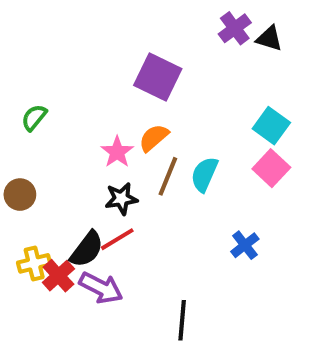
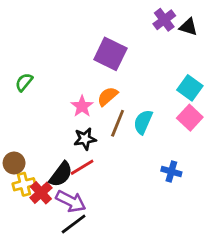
brown circle: (20, 195) -> (14, 163), moved
blue cross: (245, 245) -> (171, 172), turned -36
black line: (182, 320) -> (74, 224), moved, turned 48

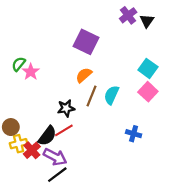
black triangle: (188, 27) -> (147, 21), turned 48
pink star: (82, 106) -> (31, 72), moved

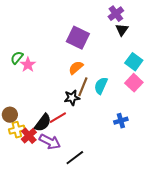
black triangle: (147, 21) -> (122, 30), moved
black star: (66, 108) -> (72, 98), moved
blue cross: (134, 134) -> (121, 121), turned -32
black line: (57, 175) -> (75, 158), moved

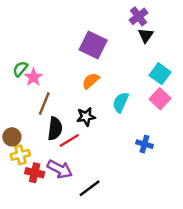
brown line: (83, 87) -> (44, 103), moved
blue cross: (121, 121) -> (144, 144), turned 32
black semicircle: (43, 123) -> (55, 129), moved, turned -30
red cross: (29, 136) -> (35, 173), moved, turned -35

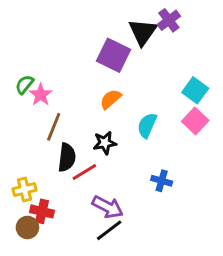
black triangle: (146, 35) -> (143, 32), moved, size x1.5
brown circle: (12, 137) -> (27, 227), moved
blue cross: (144, 144) -> (162, 181), moved
purple arrow: (60, 169) -> (108, 207), moved

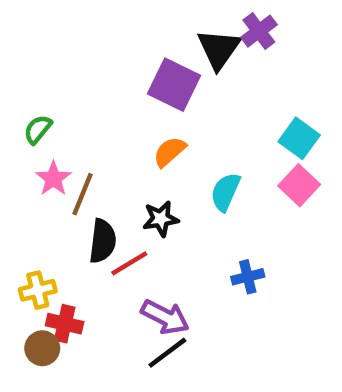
pink star: (41, 95) -> (53, 178), moved
blue cross: (162, 181) -> (248, 277), turned -30

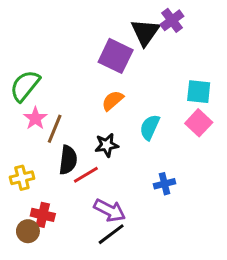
green semicircle: (38, 129) -> (25, 86), size x1.6
cyan square: (299, 138) -> (199, 92), turned -30
yellow cross: (38, 290) -> (22, 178), moved

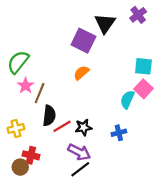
purple cross: (172, 20) -> (138, 15), moved
cyan semicircle: (150, 127) -> (127, 100), moved
black star: (107, 145) -> (83, 127), moved

